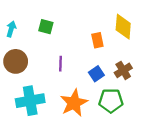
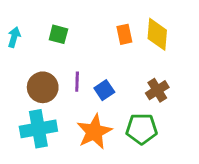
orange rectangle: (97, 40) -> (124, 34), moved
brown circle: (16, 61) -> (43, 87), moved
blue square: (96, 74) -> (104, 90), moved

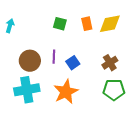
green square: (58, 34) -> (60, 24), moved
yellow diamond: (157, 34) -> (110, 24), turned 75
green pentagon: (142, 129) -> (114, 90), moved

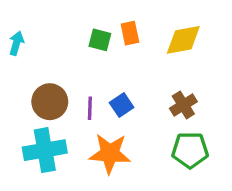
orange rectangle: (87, 24) -> (130, 33), moved
purple line: (54, 57) -> (90, 108), moved
orange star: (66, 92) -> (110, 153), turned 30

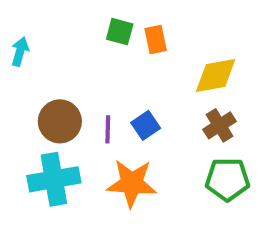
green square: (100, 40) -> (120, 32), moved
yellow diamond: (183, 40) -> (216, 75), moved

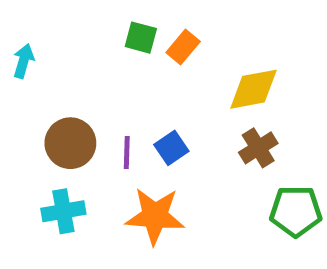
orange rectangle: (156, 40) -> (183, 47), turned 52
cyan cross: (54, 179) -> (63, 211), size x0.7
green pentagon: (227, 179) -> (296, 211), moved

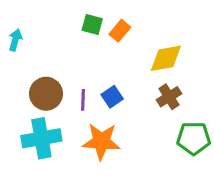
cyan cross: (63, 211) -> (41, 138), size x1.4

